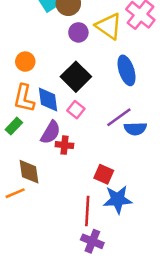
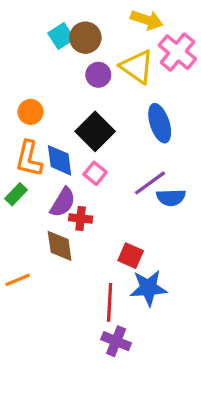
brown diamond: (29, 172) -> (60, 246), moved

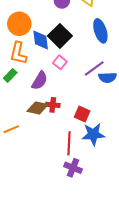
orange circle: (30, 112) -> (19, 24), size x1.5
blue diamond: (60, 160) -> (41, 40), moved
red cross: (81, 218) -> (53, 105), moved
brown diamond: (60, 246) -> (38, 108), turned -70

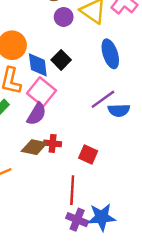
black square: (60, 36) -> (61, 60), size x0.7
pink square: (60, 62) -> (42, 92), moved, size x1.6
blue star: (93, 134) -> (102, 217), moved

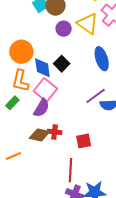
red square: (88, 155) -> (84, 141), turned -35

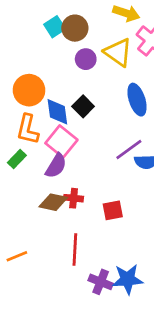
orange line: (13, 156) -> (17, 256), moved
red line: (71, 170) -> (75, 249), moved

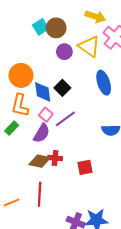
pink square: (61, 141) -> (46, 115), size x0.6
purple line: (129, 150) -> (65, 119), moved
red line: (75, 249) -> (40, 194), moved

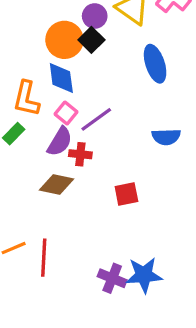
orange circle: (21, 75) -> (64, 40), moved
black square: (62, 88) -> (91, 40), moved
red cross: (55, 158) -> (80, 154), moved
red line: (40, 194) -> (44, 258), moved

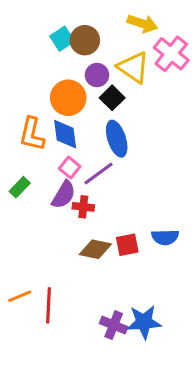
black square: (91, 40) -> (112, 98), moved
blue ellipse: (155, 64) -> (117, 139), moved
orange L-shape: (26, 99) -> (32, 134), moved
blue semicircle: (166, 137) -> (165, 237), moved
brown diamond: (57, 184) -> (95, 249), moved

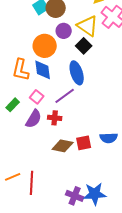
black square: (112, 98) -> (84, 46), moved
pink square: (70, 167) -> (37, 97), moved
purple semicircle: (64, 195) -> (34, 119), moved

